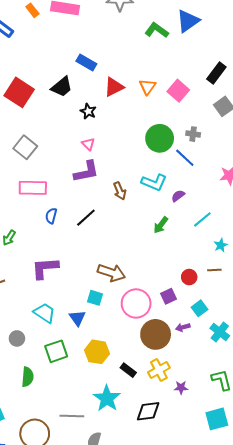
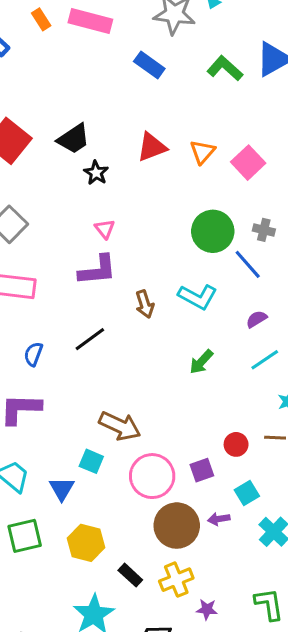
blue rectangle: (86, 62) -> (149, 65), moved
black star: (88, 111) -> (96, 173), moved
purple semicircle: (178, 196) -> (257, 319), moved
blue semicircle: (51, 216) -> (33, 354), moved

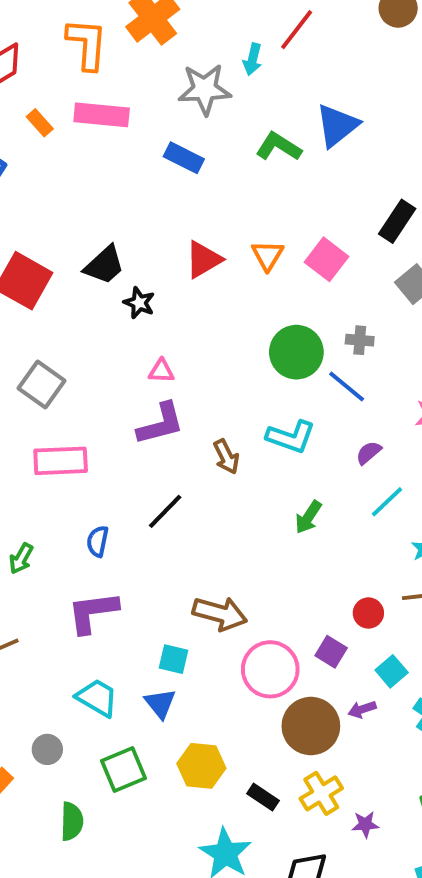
pink triangle: (105, 229) -> (161, 371), turned -40
cyan square: (91, 461) -> (173, 659), moved
purple square: (202, 470) -> (331, 652), turned -30

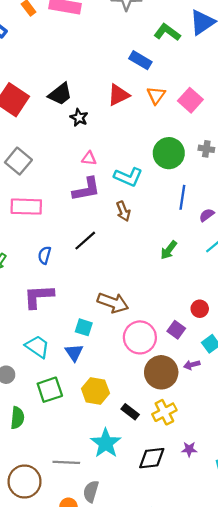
blue rectangle: (184, 158) -> (140, 60), moved
blue line: (347, 386) -> (182, 197), moved, turned 55
cyan L-shape: (291, 437) -> (128, 177), moved
purple star: (365, 824) -> (189, 449), moved

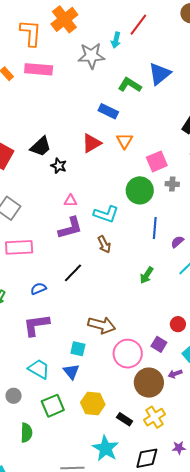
pink square: (190, 100) -> (157, 161), moved, turned 30
blue semicircle: (44, 255) -> (38, 289), turned 56

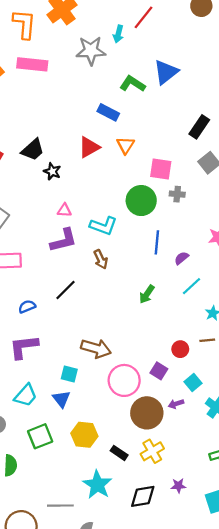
pink square: (157, 161) -> (161, 169), turned 30
cyan trapezoid: (39, 369) -> (26, 395), turned 100

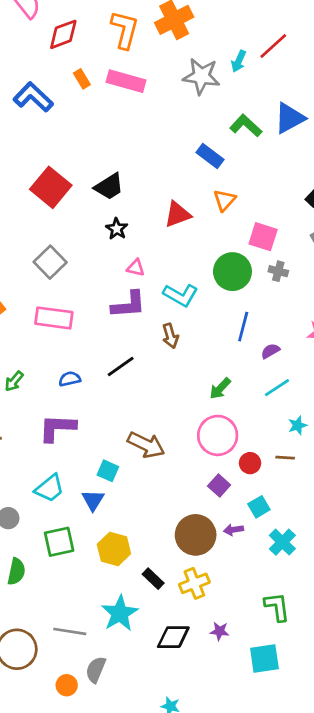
red triangle: (89, 147) -> (178, 214), moved
black star: (52, 171) -> (117, 229), moved
pink circle: (124, 380) -> (218, 435), moved

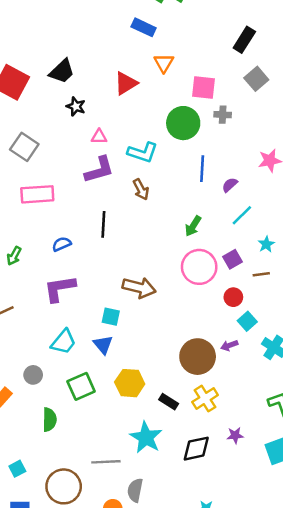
black line: (121, 366) -> (103, 224), turned -40
red circle: (250, 463) -> (233, 297), moved
purple square: (219, 486) -> (233, 259), moved, turned 30

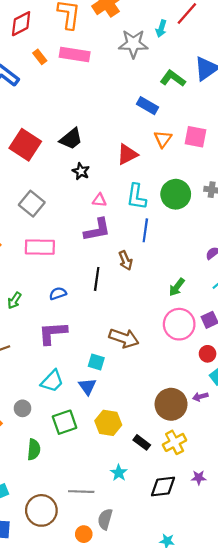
pink square: (203, 88) -> (196, 137), moved
cyan L-shape: (143, 152) -> (136, 197), moved, turned 76
blue line: (202, 169) -> (145, 230), moved
brown arrow: (141, 189) -> (126, 260), moved
cyan star: (146, 437) -> (119, 473), size x0.6

